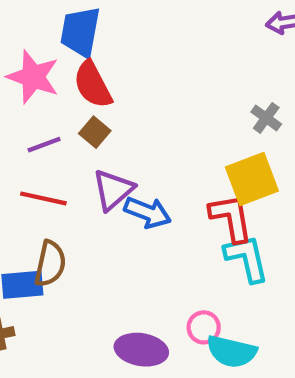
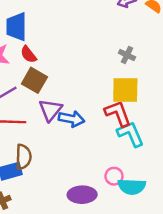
red semicircle: (93, 85) -> (29, 54), size x0.7
brown square: (95, 132) -> (34, 80), size x1.5
yellow square: (252, 179) -> (125, 90), turned 32

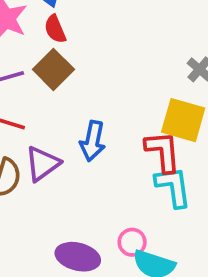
purple triangle: (50, 110) -> (42, 164), moved
blue arrow: (72, 119) -> (93, 141), turned 75

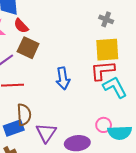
red L-shape: (163, 152) -> (102, 70), turned -70
purple triangle: (42, 164) -> (46, 133), moved

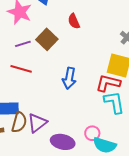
red semicircle: (21, 26) -> (74, 21), moved
brown semicircle: (24, 115) -> (19, 122), moved

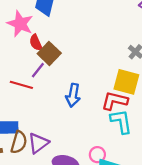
red semicircle: (74, 21) -> (36, 43), moved
purple line: (23, 44) -> (38, 70), moved, turned -35

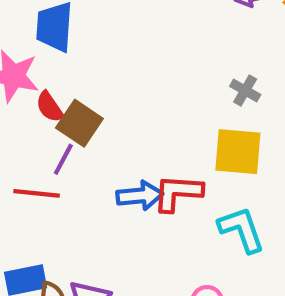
blue arrow: (73, 95) -> (140, 196), turned -95
red L-shape: (115, 101) -> (178, 193), moved

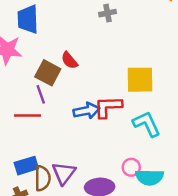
gray cross: (245, 90) -> (107, 13), moved, turned -35
red semicircle: (50, 107) -> (69, 60), moved
purple line: (63, 159) -> (41, 94), turned -42

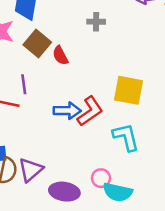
gray cross: (107, 13) -> (96, 22), moved
brown square: (48, 73) -> (37, 43), moved
red L-shape: (108, 107) -> (90, 111), turned 136

